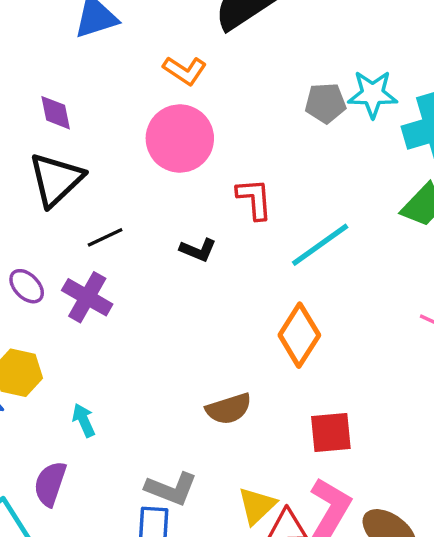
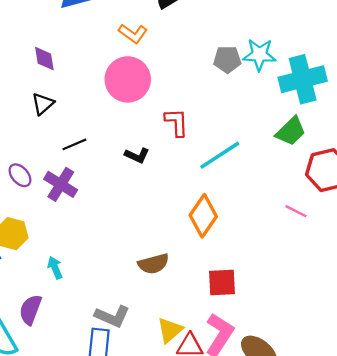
black triangle: (56, 179) -> (43, 104), size x0.6

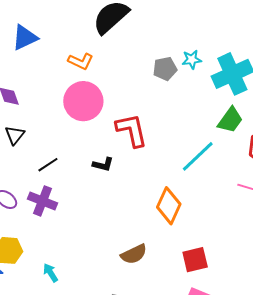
cyan star: (259, 55) -> (192, 60), size x0.7
red L-shape: (177, 122) -> (132, 130), size x1.4
cyan line: (220, 155) -> (198, 156), moved

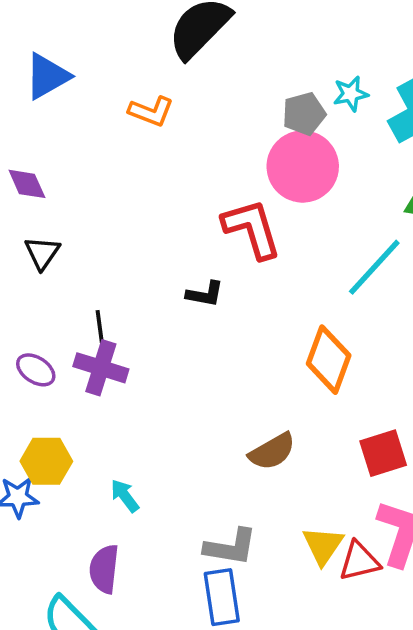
pink circle: (83, 101) -> (303, 167), moved
black line: (48, 165) -> (100, 330), moved, turned -60

